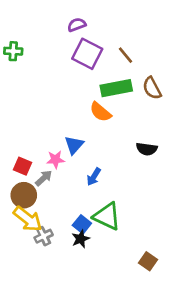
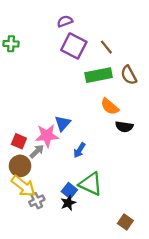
orange semicircle: (100, 112) -> (110, 106), moved
pink star: (56, 160) -> (47, 136), size x1.5

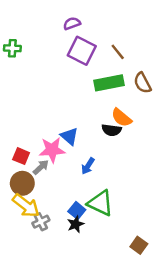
blue triangle: (63, 123) -> (69, 136), turned -30
black semicircle: (124, 127) -> (112, 130), moved

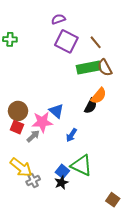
brown semicircle: (142, 83) -> (105, 68), moved
orange semicircle: (121, 118) -> (99, 96), turned -90
black semicircle: (112, 130) -> (91, 106), turned -70
brown circle: (22, 183) -> (18, 111), moved

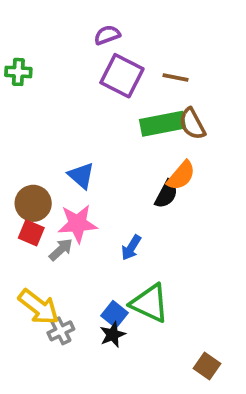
brown line: (96, 42) -> (176, 78), turned -40
blue triangle: (56, 111) -> (81, 176), moved

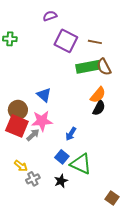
purple semicircle: (107, 35) -> (50, 16), moved
black semicircle: (166, 194) -> (99, 108), moved
red square: (31, 233) -> (17, 126), size x1.6
yellow arrow: (39, 307) -> (21, 166), size x0.6
blue square: (115, 314) -> (62, 157), moved

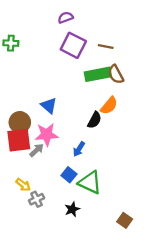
purple semicircle: (50, 16) -> (66, 17), moved
black semicircle: (99, 108) -> (95, 120), moved
red square: (17, 126) -> (19, 140), turned -30
black star: (61, 181) -> (72, 209), moved

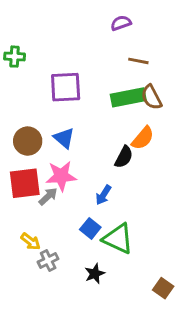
purple semicircle: (66, 17) -> (121, 23), moved
purple square: (73, 45) -> (66, 87), moved, turned -30
brown circle: (20, 122) -> (28, 141), moved

